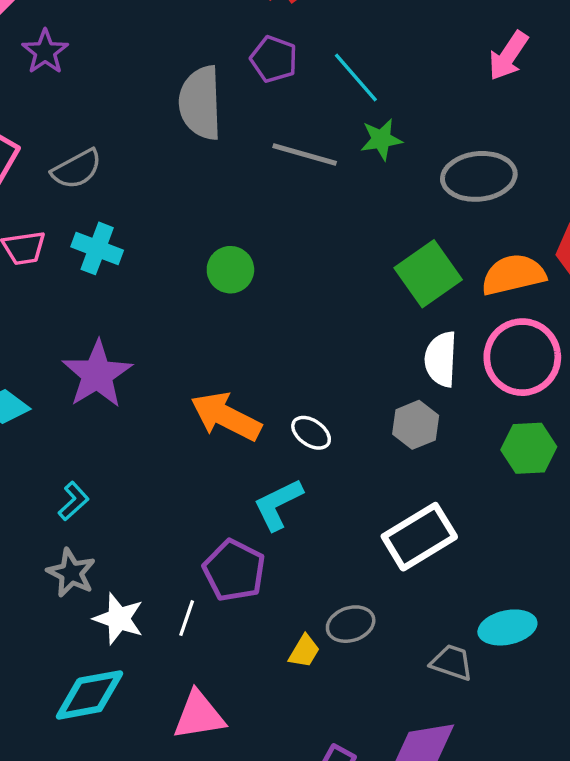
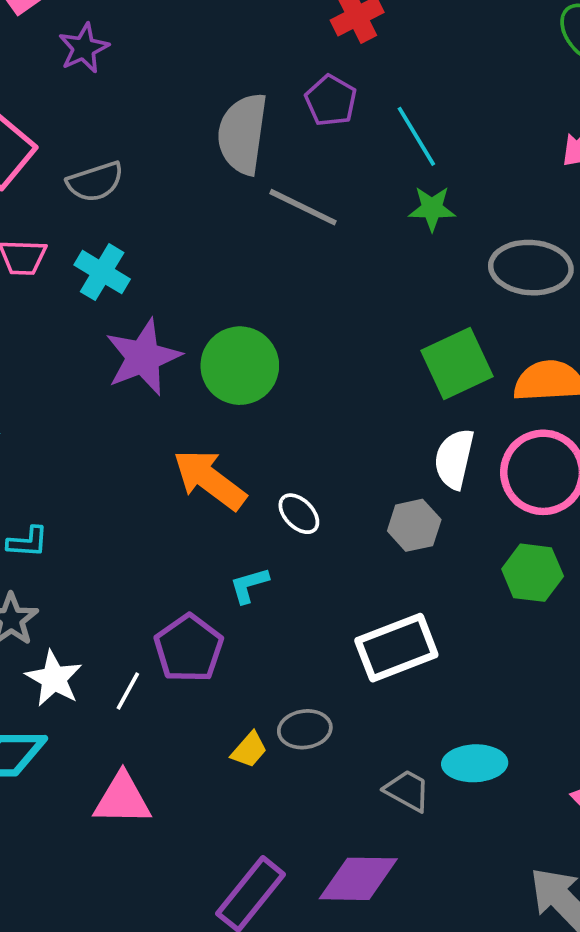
gray line: (305, 154) -> (303, 207), moved
green circle: (230, 270) -> (240, 366), moved, size x1.5
purple star: (97, 374) -> (143, 357), moved
cyan L-shape: (74, 501) -> (28, 542), turned 36
cyan L-shape: (278, 504) -> (249, 585), size x0.7

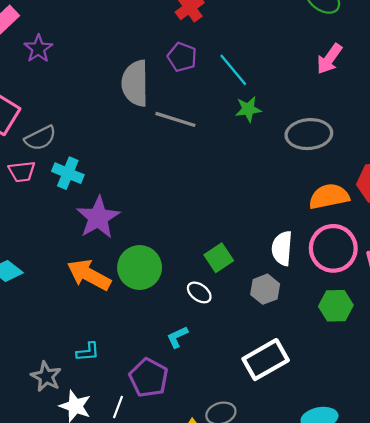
gray semicircle: (95, 182) -> (40, 138), moved
green square: (457, 364) -> (219, 258), moved, size x0.7
green circle: (240, 366) -> (140, 267), moved
orange arrow: (210, 480) -> (89, 275), moved
cyan L-shape: (28, 542) -> (88, 352), moved

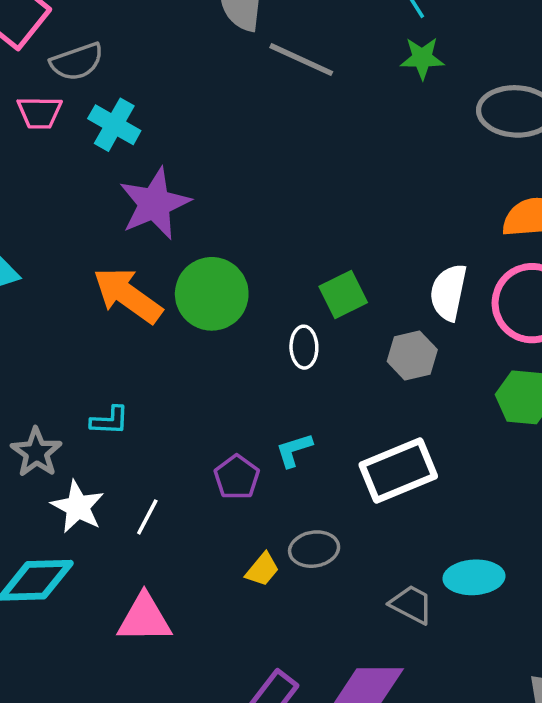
white ellipse: (199, 292) -> (304, 347), turned 45
cyan L-shape: (177, 337) -> (294, 450), moved
purple pentagon: (149, 378) -> (237, 477), moved, size x0.7

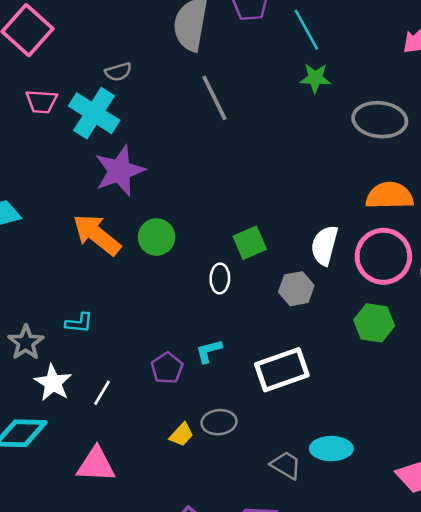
gray line: (301, 60) -> (214, 98), moved, turned 36
gray semicircle: (77, 62) -> (118, 72), moved, size x0.7
cyan cross: (114, 125) -> (94, 113), size x1.4
green circle: (212, 294) -> (157, 237), size x0.7

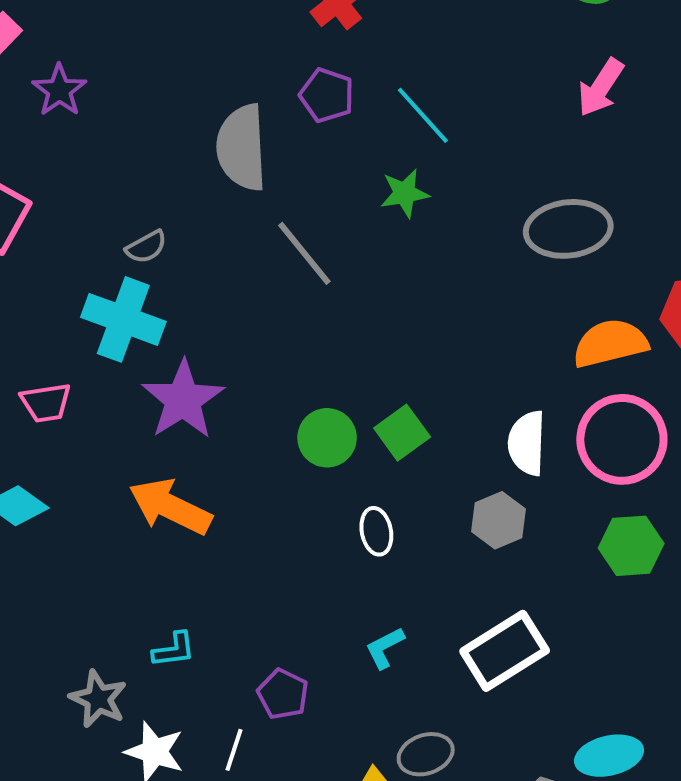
green star: (315, 78) -> (405, 193), moved
pink trapezoid: (42, 102) -> (46, 403), moved
green circle: (157, 237) -> (327, 438), moved
green square: (250, 243) -> (402, 433), moved
purple pentagon: (167, 368) -> (283, 694), moved

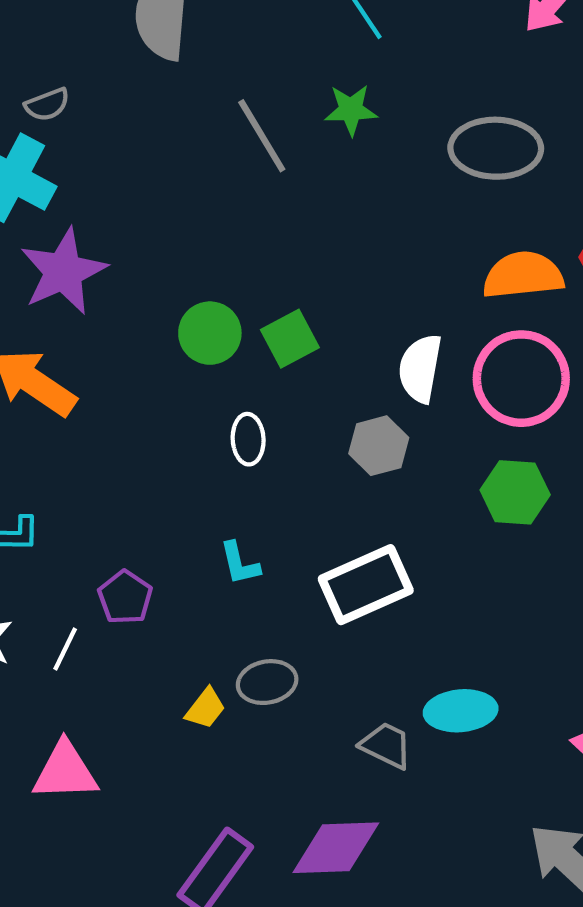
green star: (405, 193) -> (351, 110), moved
gray line: (304, 253) -> (262, 136), moved
cyan L-shape: (385, 648) -> (240, 563), turned -84

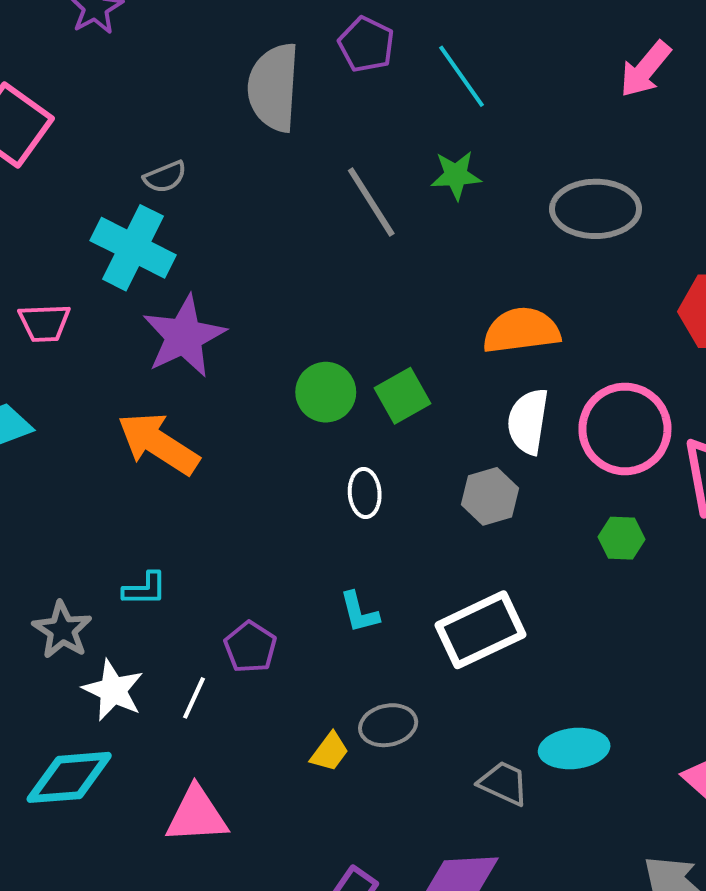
orange semicircle: (523, 275) -> (521, 331), moved
green hexagon: (515, 492) -> (621, 538), size x0.7

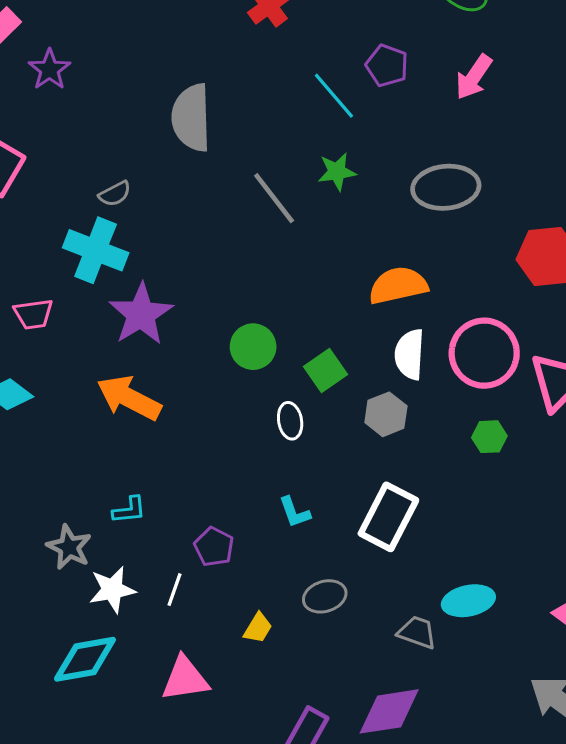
purple pentagon: (366, 44) -> (387, 65), moved
green square: (403, 396) -> (326, 371), moved
white rectangle: (481, 630) -> (388, 517), turned -32
white star: (113, 690) -> (112, 590), turned -30
yellow trapezoid: (330, 752) -> (258, 628), moved

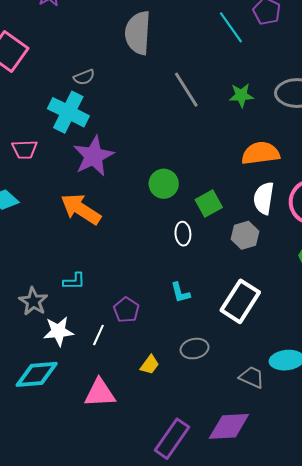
green star: (337, 172) -> (241, 95), moved

